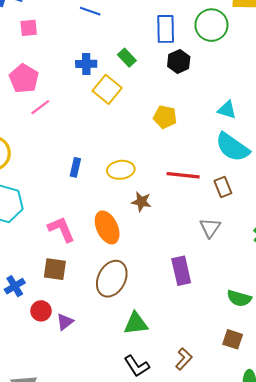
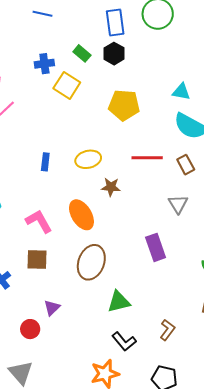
black hexagon: (179, 61) -> (114, 54), moved
yellow pentagon: (165, 117) -> (124, 105), size x1.4
red circle: (41, 311) -> (30, 329), moved

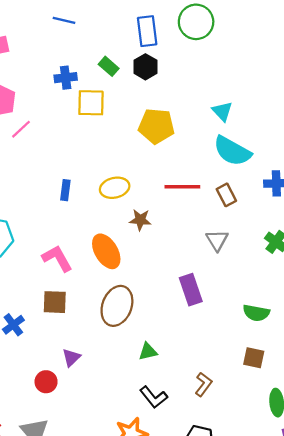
yellow square: (67, 85) -> (91, 103), turned -32
cyan triangle: (181, 92) -> (222, 111), turned 36
green triangle: (119, 302) -> (148, 351), size x0.7

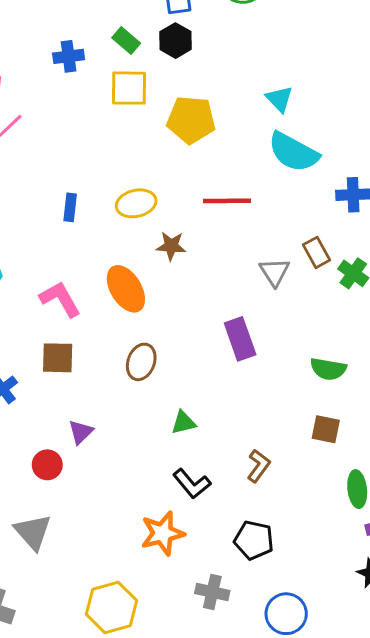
yellow square: (91, 103) -> (129, 88), moved
brown rectangle: (226, 195) -> (317, 252), moved
brown ellipse: (117, 306) -> (141, 362), size x0.7

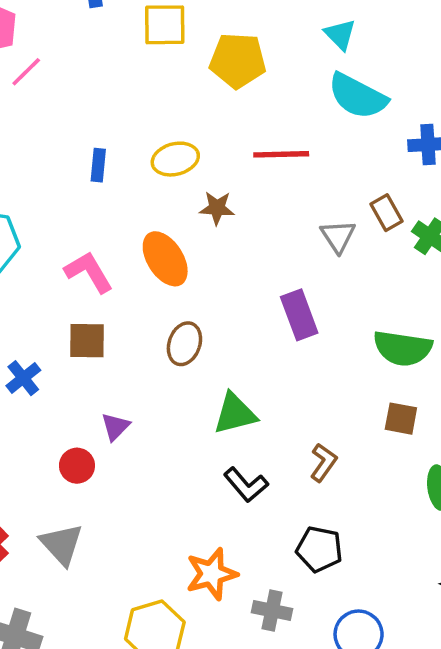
green semicircle: (328, 369) -> (403, 348), size x1.4
green triangle: (183, 423) -> (235, 414), size x1.5
orange star: (162, 533) -> (212, 574), moved

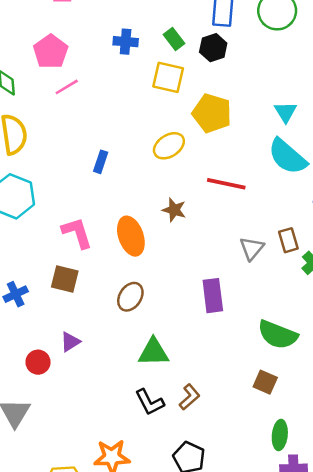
yellow ellipse: (175, 159) -> (169, 146), moved, turned -32
brown L-shape: (323, 462) -> (190, 397), moved

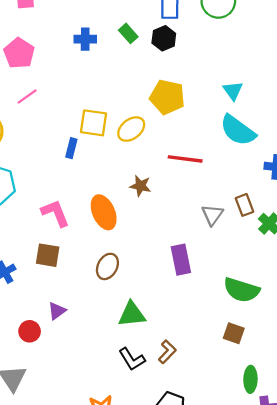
yellow square: (168, 77) -> (94, 123), moved
pink line: (67, 87) -> (27, 96), moved

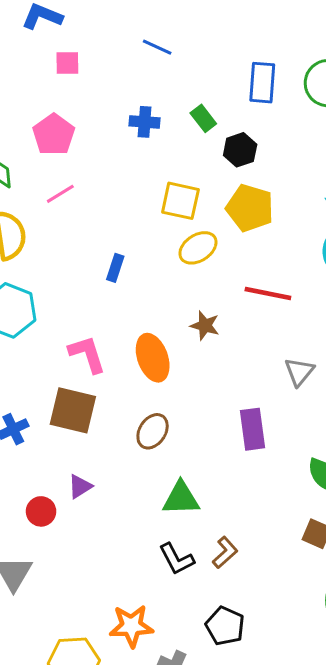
black hexagon: (164, 38) -> (240, 150), moved
yellow square: (94, 123) -> (180, 201), moved
brown square: (48, 255) -> (73, 410), size x1.4

